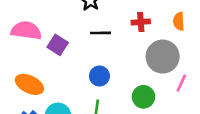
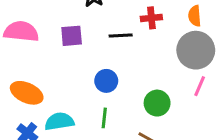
black line: (101, 33) -> (121, 36), moved
purple square: (58, 45) -> (72, 36), moved, turned -36
gray circle: (163, 57) -> (196, 50), moved

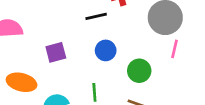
purple square: (72, 36) -> (56, 52), moved
blue circle: (106, 81) -> (106, 50), moved

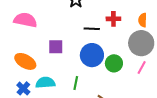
blue circle: (106, 50) -> (92, 55), size x1.5
green circle: (139, 71) -> (114, 63), moved

